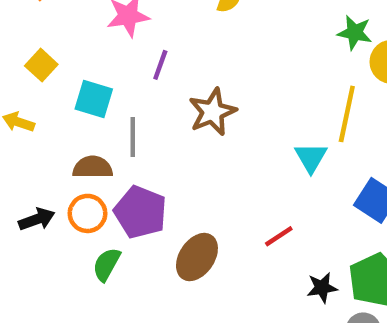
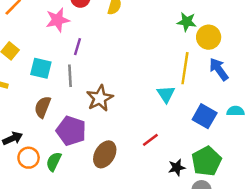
brown star: (212, 112) -> (100, 98), moved
gray line: (133, 137) -> (70, 76), moved
brown semicircle: (93, 167) -> (43, 107), turned -65
orange circle: (87, 213) -> (29, 158), moved

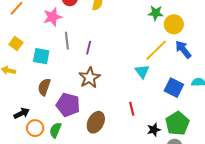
purple line: (78, 47) -> (89, 48), moved
yellow line: (185, 68) -> (156, 50), turned 40
gray line: (70, 76) -> (67, 41), moved
red line: (150, 140) -> (132, 109), turned -64

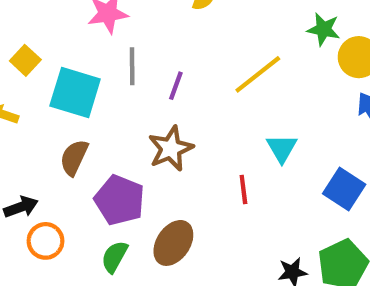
yellow line: (156, 50) -> (258, 74), moved
cyan square: (41, 56) -> (75, 93), size x1.4
red line: (132, 109) -> (243, 190), moved
green semicircle: (55, 130) -> (114, 257), moved

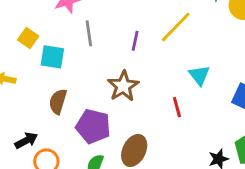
yellow square: (25, 60) -> (28, 38), moved
purple line: (176, 86) -> (135, 41), moved
cyan square: (75, 93) -> (52, 57), size x0.7

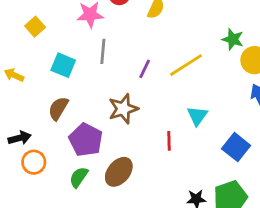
yellow square: (28, 38) -> (35, 27), moved

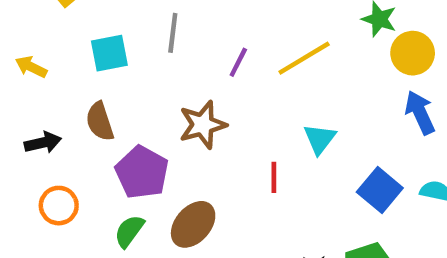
cyan square: (63, 65) -> (109, 53), turned -35
brown semicircle: (58, 108) -> (100, 121), turned -50
black arrow: (20, 138) -> (43, 143), moved

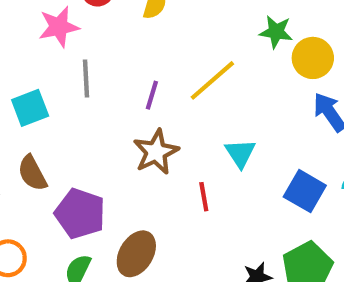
brown star: (203, 125) -> (156, 152), moved

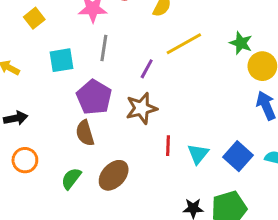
yellow line: (212, 80) -> (184, 44), moved
cyan triangle: (240, 153) -> (198, 154), moved
brown semicircle: (32, 173) -> (85, 133), moved
purple pentagon: (80, 214) -> (94, 97), moved

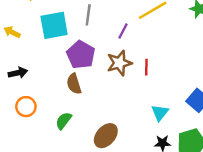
cyan square: (61, 60) -> (54, 25), size x1.4
red line: (168, 146) -> (146, 67), moved
cyan triangle: (198, 154) -> (160, 113), moved
brown ellipse: (114, 175) -> (106, 136), moved

